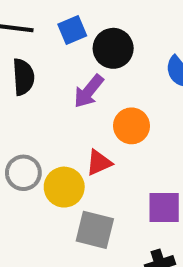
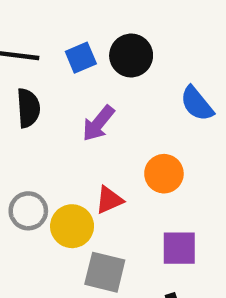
black circle: (113, 48) -> (131, 55), moved
orange circle: (131, 126) -> (164, 174), moved

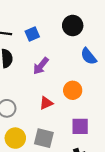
black circle: (131, 55) -> (73, 25), moved
yellow circle: (72, 226) -> (15, 138), moved

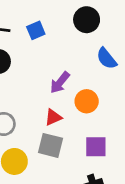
purple arrow: (41, 66) -> (60, 83), moved
gray square: (44, 138) -> (50, 145), moved

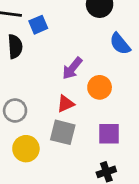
blue square: (36, 30) -> (38, 25), moved

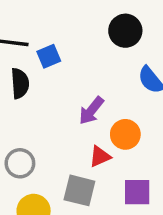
red triangle: (65, 104) -> (100, 156), moved

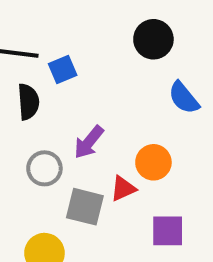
purple arrow: (91, 111) -> (89, 142), moved
gray circle: (20, 163) -> (44, 168), moved
gray square: (79, 190) -> (85, 207), moved

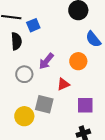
orange circle: (153, 162) -> (78, 61), moved
gray square: (85, 207) -> (44, 104), moved

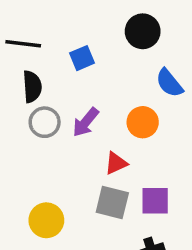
blue square: (33, 25) -> (82, 58), moved
gray circle: (24, 74) -> (45, 122), moved
gray square: (44, 104) -> (112, 202), moved

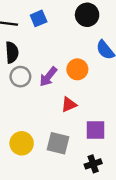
blue square: (82, 58) -> (39, 18), moved
orange circle: (143, 122) -> (77, 69), moved
gray square: (112, 202) -> (58, 143), moved

